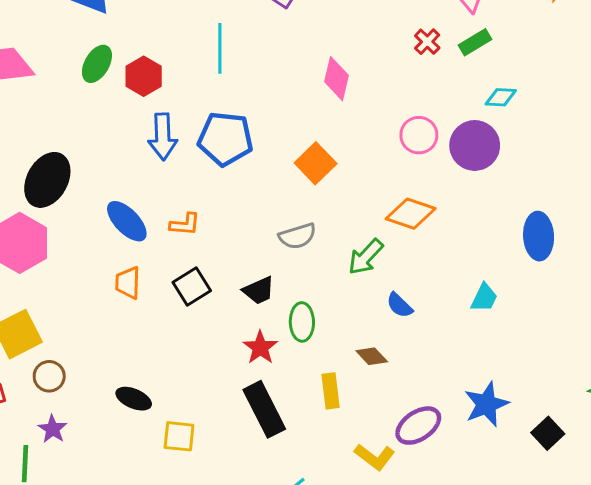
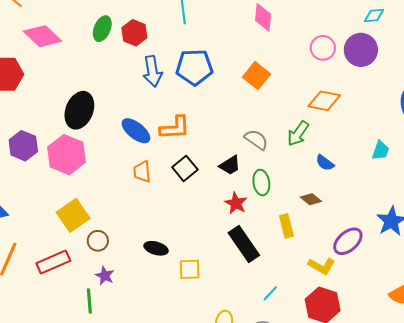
orange L-shape: (185, 224) -> (175, 128), size x1.5
gray semicircle: (297, 236) -> (256, 140), moved, turned -120

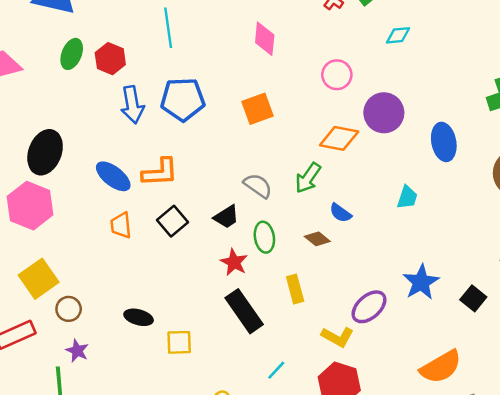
purple circle: (361, 50) -> (384, 113), moved
orange square: (257, 76) -> (258, 109), turned 32
brown diamond: (311, 199) -> (317, 239), moved

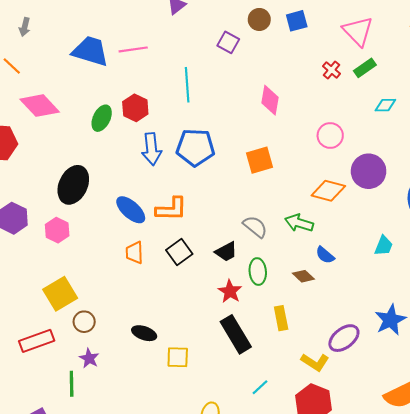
green ellipse: (72, 54) -> (102, 118), moved
green arrow: (308, 178) -> (299, 223), turned 68
pink hexagon: (30, 206) -> (57, 230), size x0.6

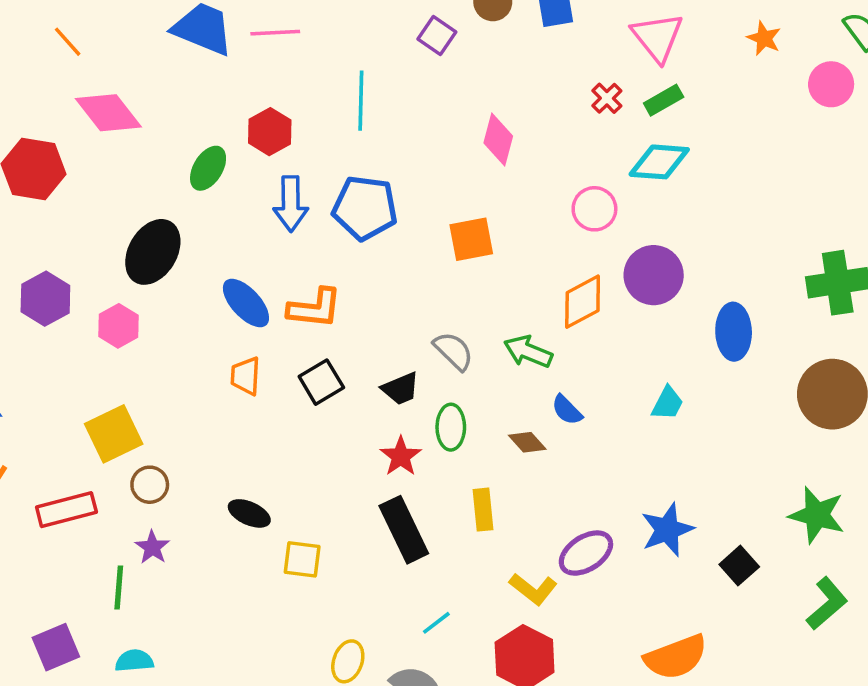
cyan diamond: (385, 105) -> (659, 162), moved, size x1.6
green ellipse: (102, 118) -> (208, 168), moved
orange diamond: (328, 191) -> (583, 302), turned -48

